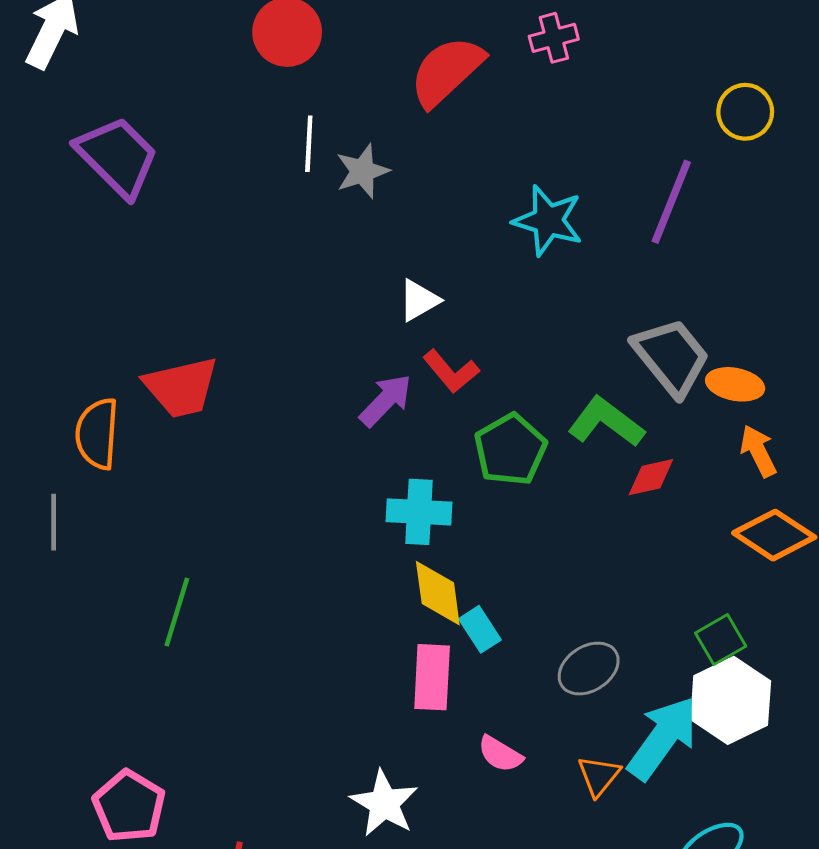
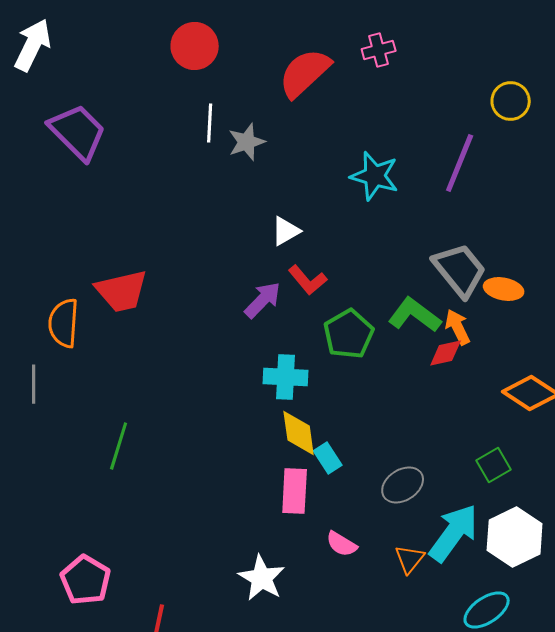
orange arrow: (758, 451) -> (458, 327), moved
white hexagon: (731, 700) -> (515, 537), moved

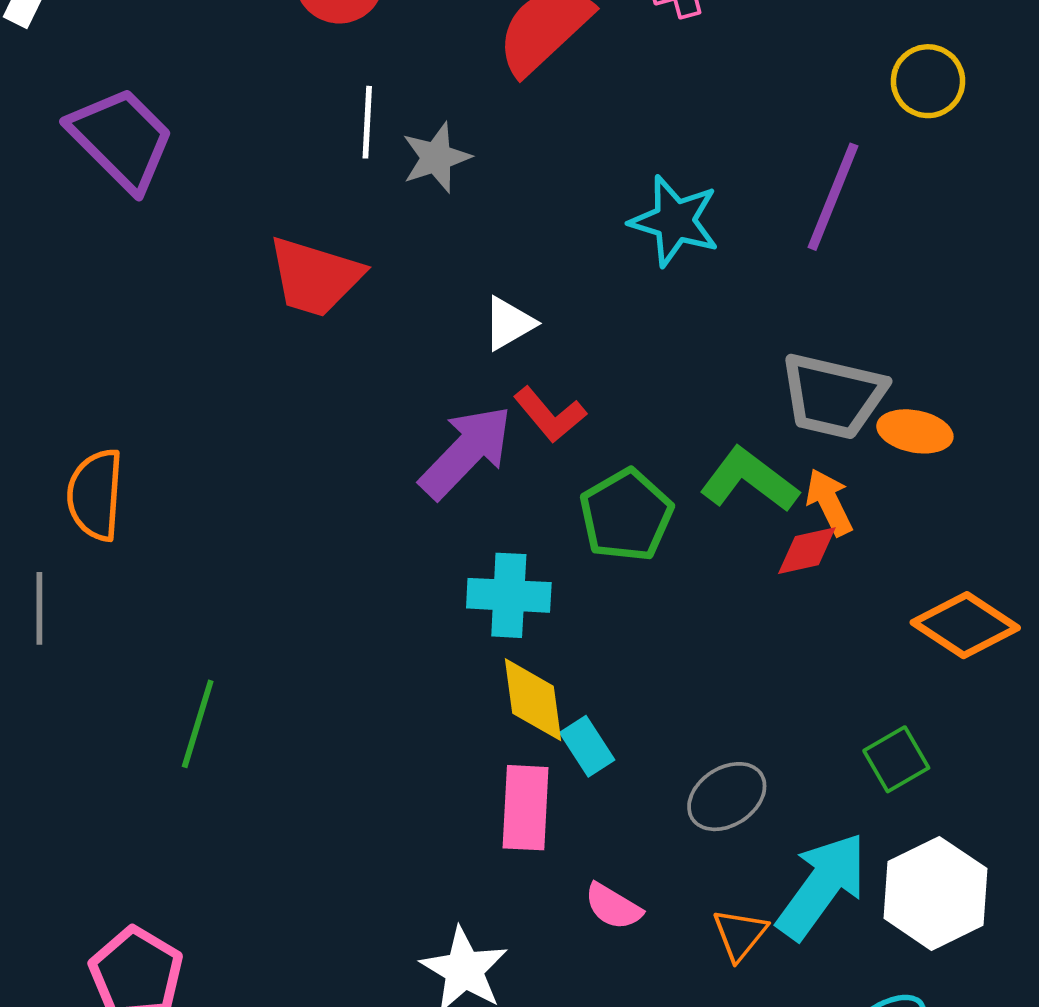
gray trapezoid: (460, 270) -> (833, 396), turned 142
red trapezoid: (122, 291) -> (315, 277), moved, turned 30
purple arrow: (263, 300) -> (466, 452), size x1.4

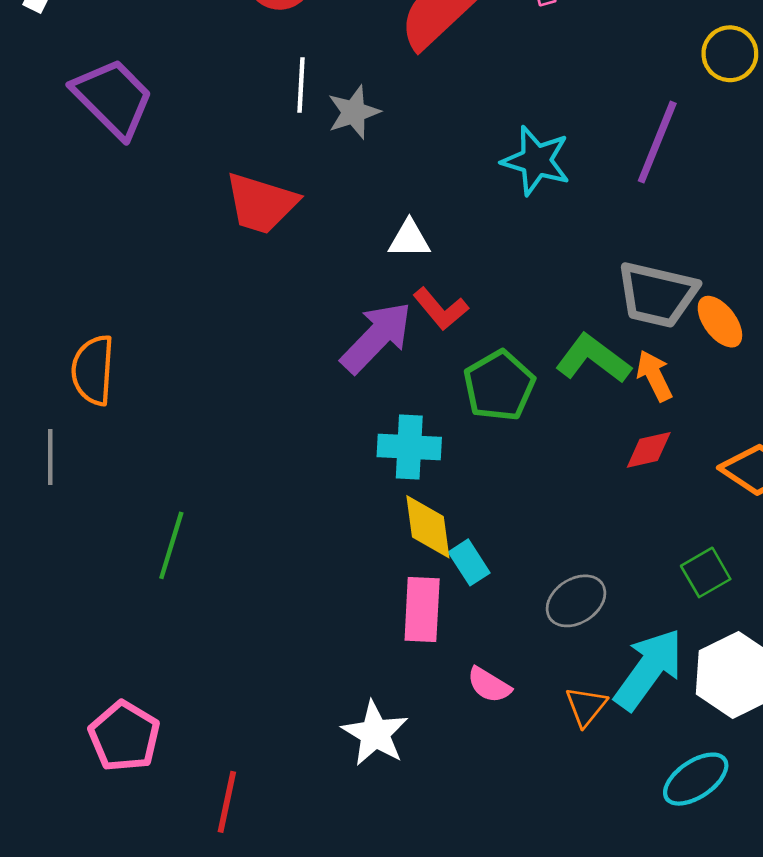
white triangle: (509, 323) -> (409, 239), turned 30
orange ellipse: (915, 431) -> (720, 322), turned 42
red diamond: (807, 551) -> (649, 450), moved

